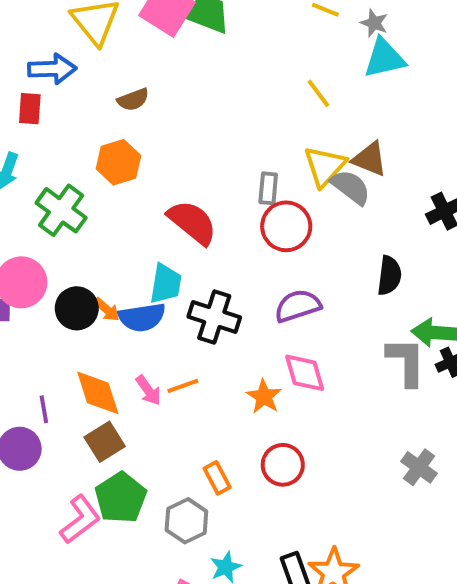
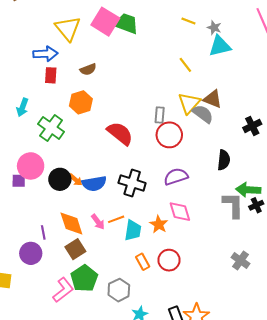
red rectangle: (30, 109) -> (51, 75), moved
cyan trapezoid: (166, 284) -> (133, 230), moved
orange rectangle: (217, 478) -> (143, 262), moved

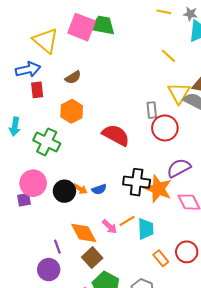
blue semicircle: (94, 184) -> (99, 189), size x0.6
orange star: (159, 224) -> (158, 189), moved, size x1.5

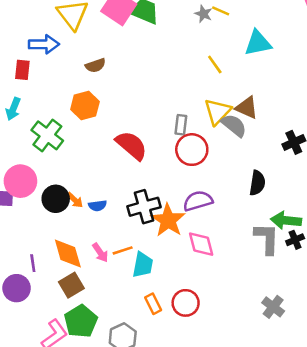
gray star: (190, 14) -> (203, 14), moved
red rectangle: (37, 90) -> (22, 70), moved
black cross: (137, 182) -> (144, 207), turned -35

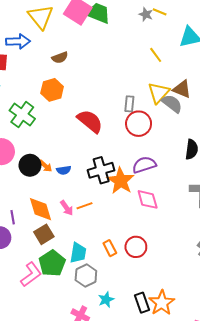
cyan trapezoid: (143, 265) -> (78, 253), moved

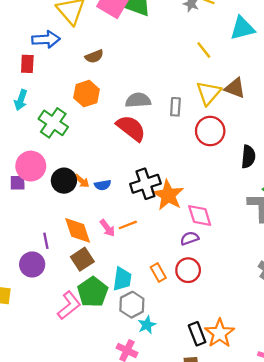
gray semicircle: (172, 104) -> (138, 100), moved, turned -40
red circle: (139, 124) -> (210, 131), moved
purple semicircle: (144, 165) -> (189, 238), moved, size x0.7
cyan star: (106, 300) -> (147, 325), moved

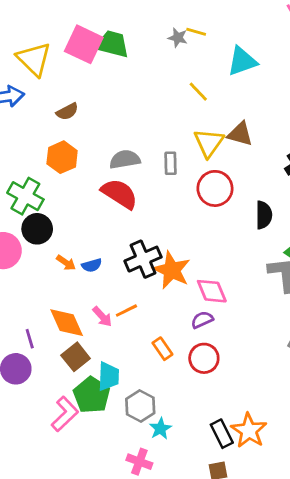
black circle: (64, 181) -> (37, 229), moved
orange rectangle: (158, 272) -> (162, 349), moved
cyan trapezoid: (122, 279) -> (109, 376), moved

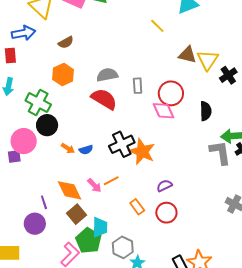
yellow triangle: (209, 143) -> (208, 60), moved
gray rectangle: (171, 163) -> (138, 86), moved
pink diamond: (212, 291) -> (164, 111), moved

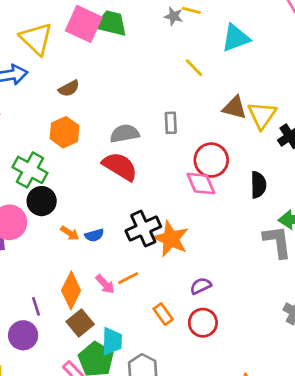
gray rectangle: (138, 86) -> (171, 123), moved
orange diamond: (70, 190) -> (71, 290), turned 52

